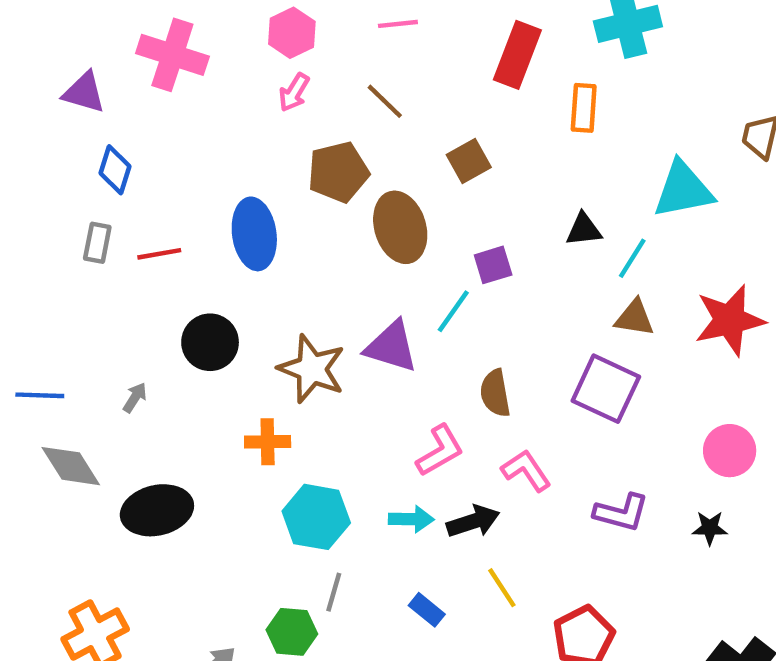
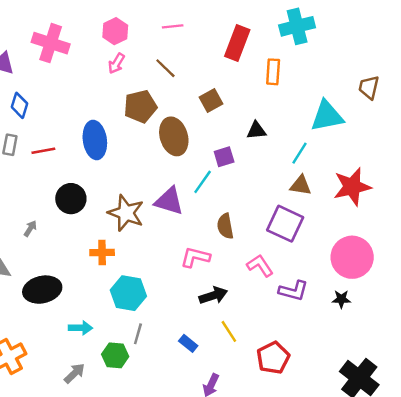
black triangle: (584, 230) -> (256, 130), moved
pink L-shape: (440, 451) -> (195, 257), turned -136
pink circle: (730, 451) -> (352, 257), size x1.5
pink L-shape: (526, 470) -> (260, 266), moved
cyan arrow: (411, 519) -> (81, 328), moved

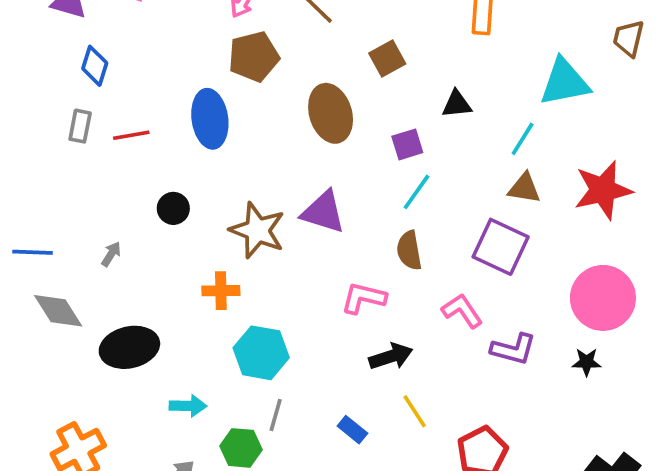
brown pentagon: (140, 106) -> (254, 57), moved
cyan line: (203, 182) -> (416, 192), moved
black circle: (71, 199) -> (173, 208), size x0.7

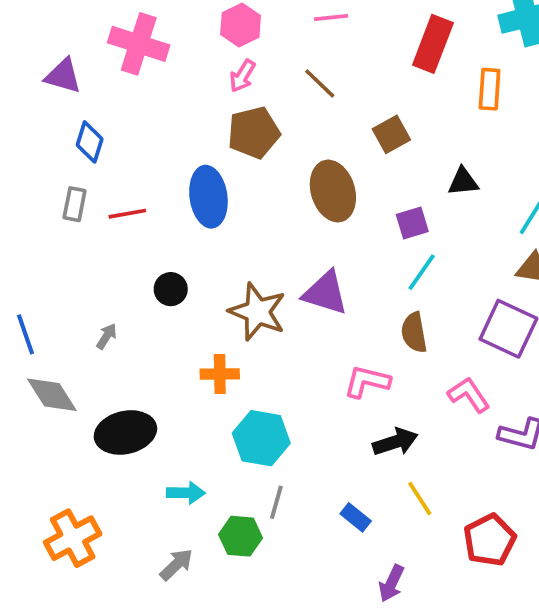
blue line: (33, 252) -> (25, 334), turned 69

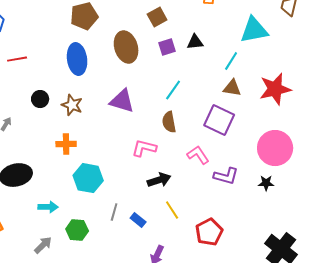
blue ellipse: (208, 197) -> (77, 59), moved
purple square: (412, 223) -> (167, 47), moved
brown star: (258, 312) -> (72, 105), moved, size x0.7
gray line: (276, 502) -> (114, 212), moved

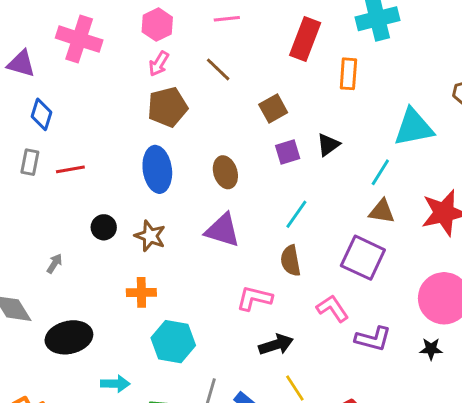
black triangle: (195, 42) -> (328, 145), turned -30
brown ellipse: (126, 47) -> (225, 172), moved, size x0.7

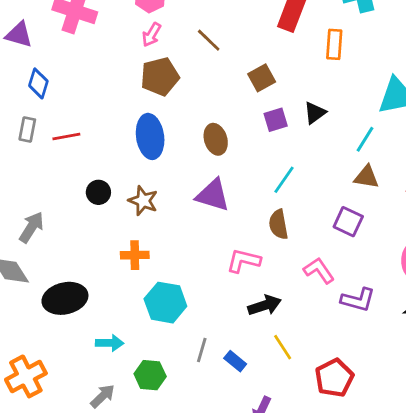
purple square: (363, 258) -> (348, 222), size x0.7
gray arrow: (54, 264) -> (31, 227), moved, size x1.6

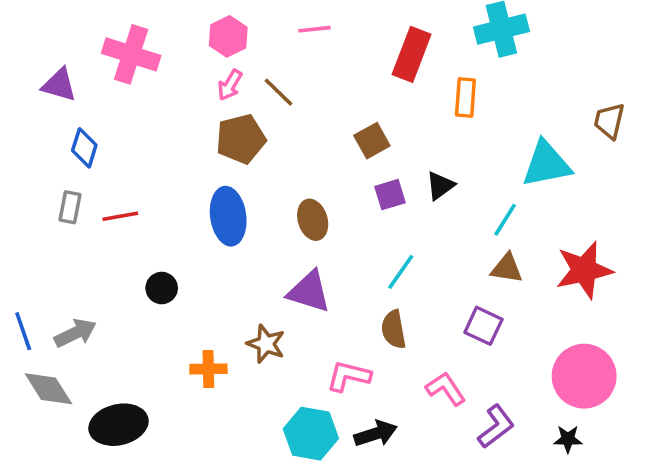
brown line: (209, 40) -> (279, 92), moved
brown star: (143, 201) -> (266, 344), moved
gray arrow: (31, 227) -> (75, 333), turned 32
purple L-shape: (358, 300) -> (496, 426), turned -52
cyan hexagon: (165, 303) -> (311, 434), moved

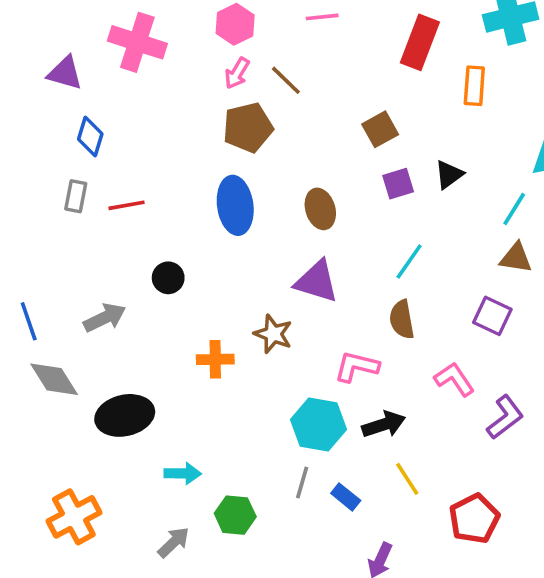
gray arrow: (75, 333) -> (105, 318), moved

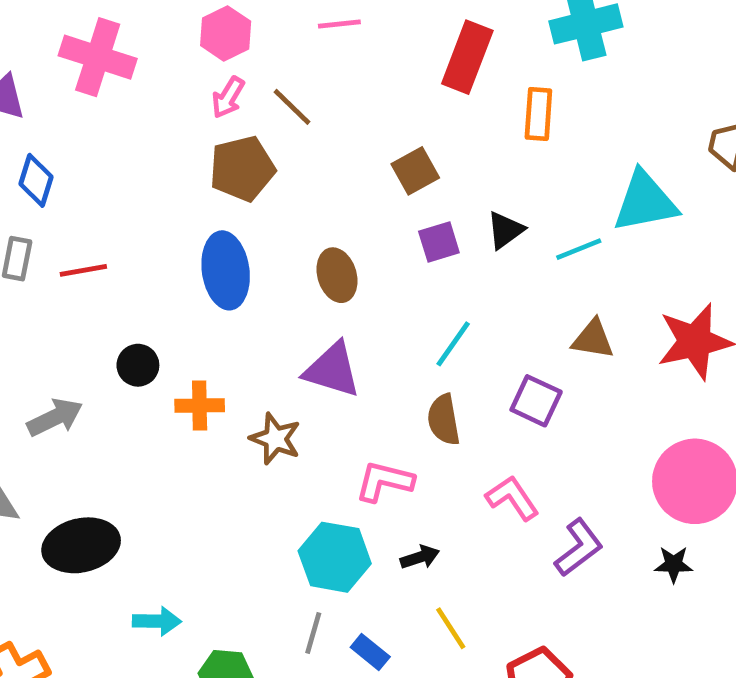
cyan line: (514, 209) -> (579, 249), moved, turned 36
purple square: (492, 316) -> (536, 401), moved
orange cross: (215, 359) -> (200, 405), moved
black arrow: (384, 425) -> (420, 557), size x0.7

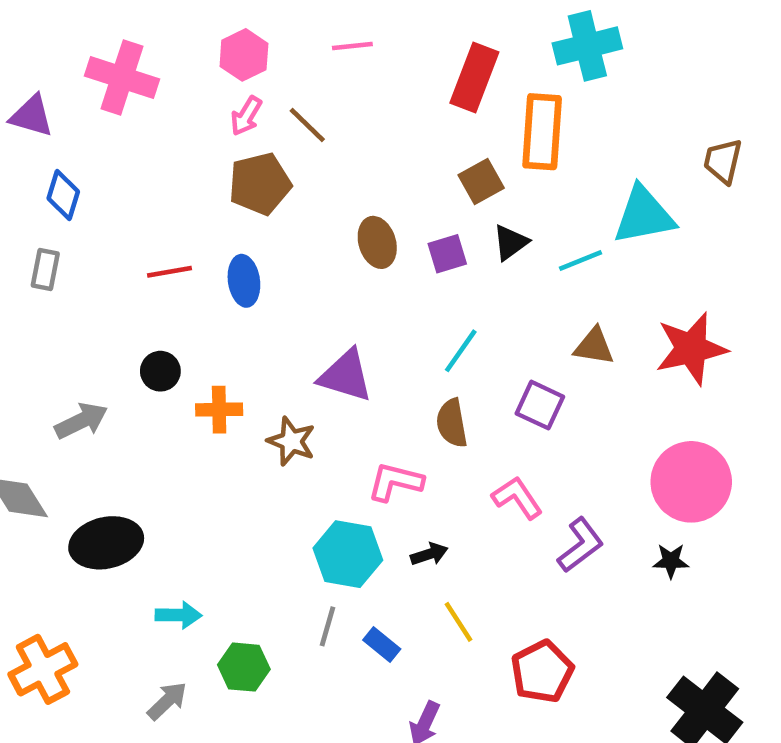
orange rectangle: (538, 114) -> (542, 132), size x1.5
brown square: (415, 171) -> (481, 181), moved
red line: (83, 270) -> (169, 272), moved
blue ellipse: (226, 270) -> (244, 281), size x0.7
brown ellipse: (337, 275) -> (377, 242), moved

